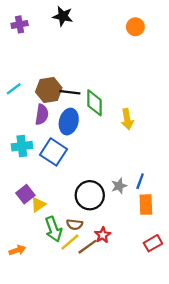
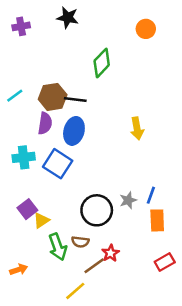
green diamond: (94, 103) -> (102, 63), moved, turned 44
yellow line: (70, 242) -> (75, 291), moved

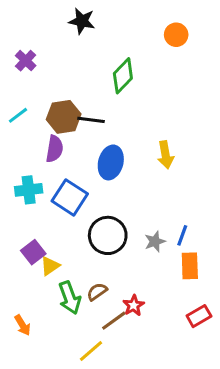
purple cross: (21, 26) -> (26, 61), moved, turned -36
blue ellipse: (74, 131) -> (111, 162), moved
black circle: (97, 210) -> (108, 235), moved
brown semicircle: (80, 242) -> (97, 292), turned 138
orange arrow: (19, 270) -> (23, 325), turned 78

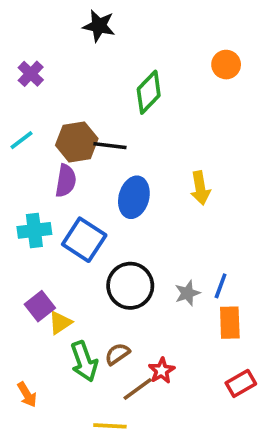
orange circle: (176, 35) -> (226, 65), moved
yellow line: (91, 351) -> (110, 426), turned 44

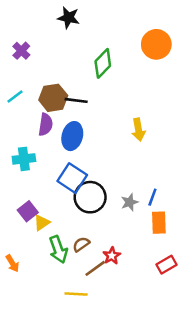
orange circle: (226, 65) -> (156, 44), size x1.5
blue ellipse: (134, 197) -> (72, 136), moved
blue square: (84, 240) -> (72, 178), moved
orange arrow: (27, 395) -> (12, 263), moved

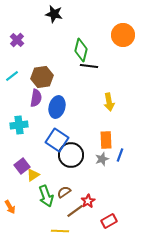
green diamond: (103, 63) -> (81, 50), turned -30
black line: (76, 100) -> (89, 66), moved
orange rectangle: (159, 223) -> (106, 140), moved
red rectangle: (166, 265) -> (109, 221), moved

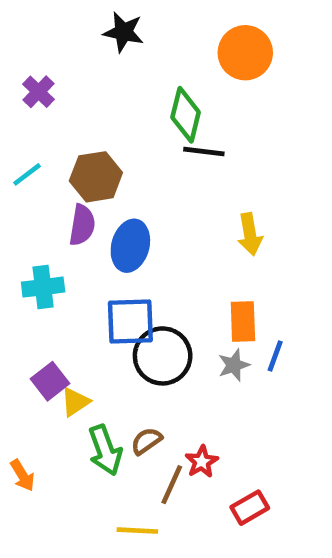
orange circle: (123, 35) -> (245, 53), moved
blue square: (57, 140) -> (130, 322), turned -35
brown line: (75, 211) -> (172, 485), turned -30

